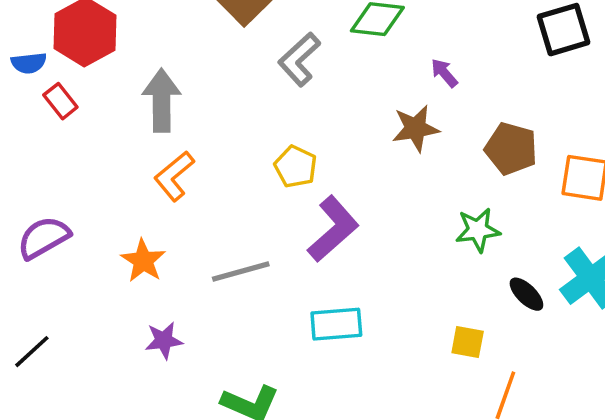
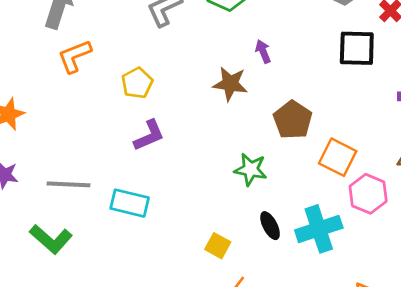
orange L-shape: (174, 176) -> (75, 56), moved
purple L-shape: (333, 229) -> (149, 135), size x0.7
gray line: (241, 271) -> (68, 184), moved

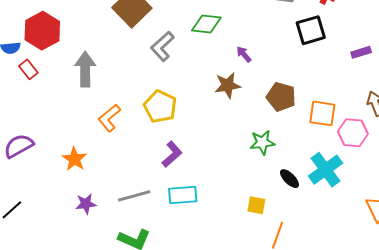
orange L-shape: (75, 56) -> (109, 118), moved
yellow pentagon: (137, 83) -> (160, 107), size x1.4
purple L-shape: (149, 135) -> (172, 154), moved

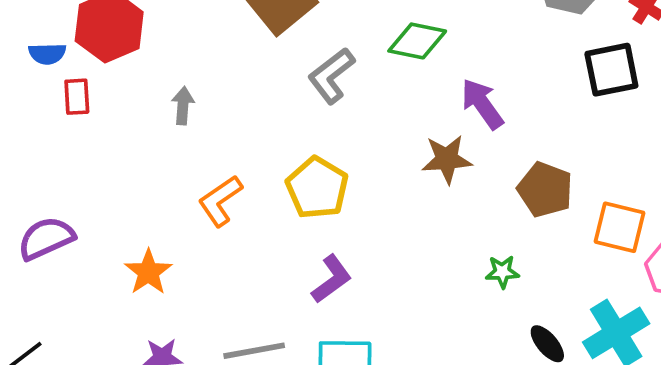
purple arrow: (244, 54) -> (482, 104), size x1.6
red rectangle: (28, 69) -> (77, 97), turned 30
gray arrow: (85, 69) -> (183, 106), size x0.6
green star: (262, 142) -> (502, 272), size x0.7

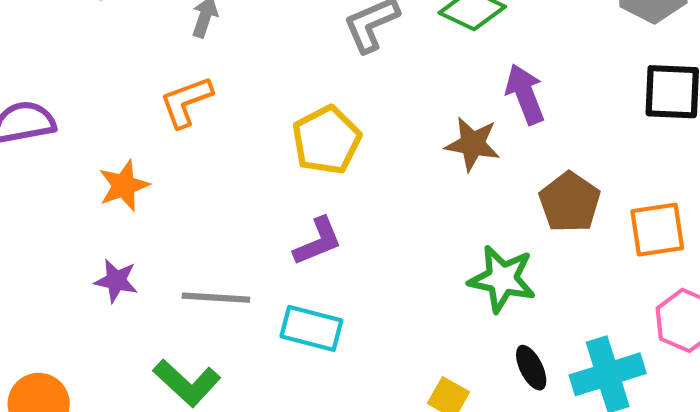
orange L-shape: (220, 201) -> (186, 102), moved
orange square: (620, 227) -> (657, 230), moved, turned -36
green star: (502, 272) -> (502, 279), size x1.8

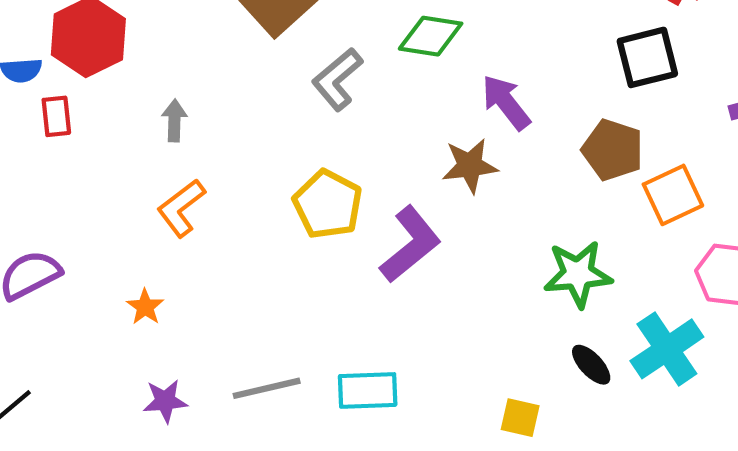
orange star: (124, 186) -> (145, 307), size x0.7
brown pentagon: (570, 202) -> (613, 150), moved
purple L-shape: (318, 241) -> (410, 244), moved, size x1.4
green star: (502, 279) -> (578, 274), moved

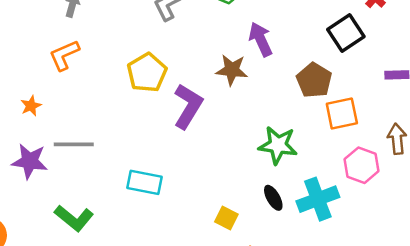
black square: (647, 57) -> (346, 33), turned -33
purple L-shape: (410, 244) -> (188, 106), turned -33
gray line: (267, 388) -> (74, 144), moved
purple star: (165, 401) -> (30, 161), size x1.4

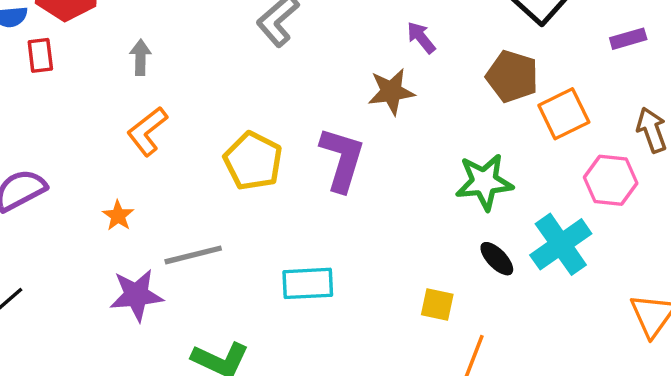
purple arrow: (261, 39) -> (421, 37), size x0.7
yellow pentagon: (147, 73) -> (253, 161), moved

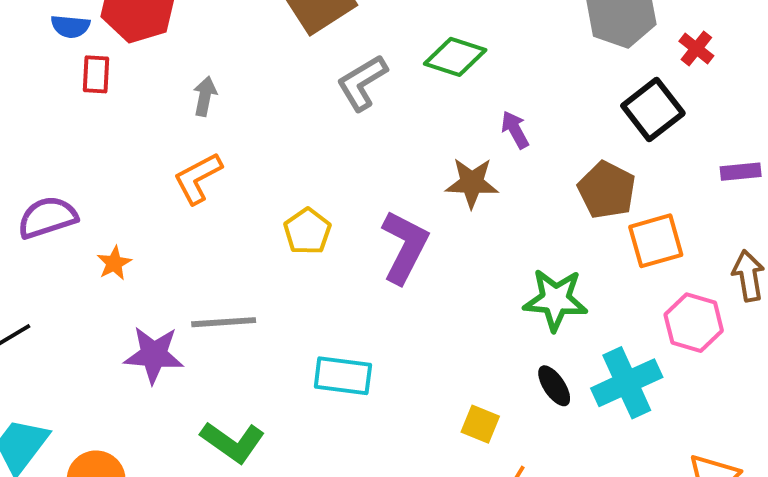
yellow pentagon: (253, 161) -> (307, 231), size x0.7
orange star: (118, 216) -> (114, 263), moved

